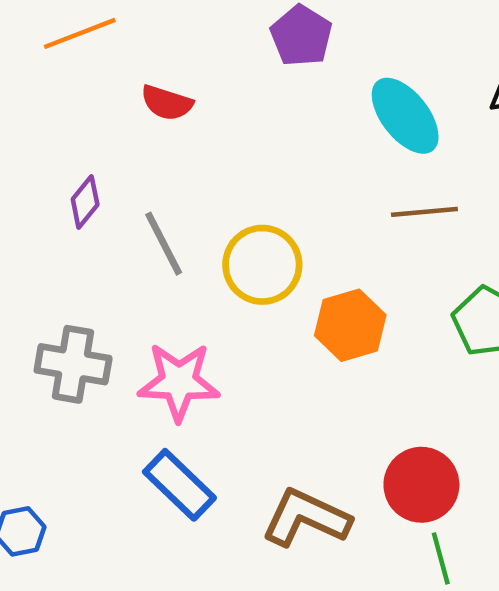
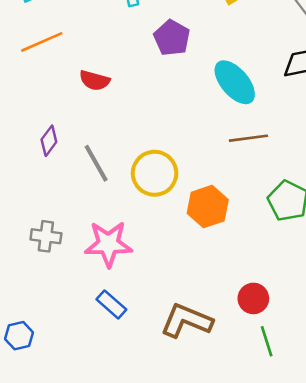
gray cross: (73, 364) -> (46, 236), size x0.7
blue rectangle: (179, 485) -> (111, 304), size x0.7
red circle: (421, 485) -> (253, 298), size x0.7

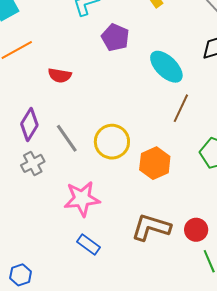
brown line: (248, 138) -> (181, 108), turned -52
purple diamond: (49, 141) -> (29, 125), size x1.4
gray cross: (46, 236) -> (33, 163), moved, turned -30
brown L-shape: (186, 321) -> (151, 227), moved

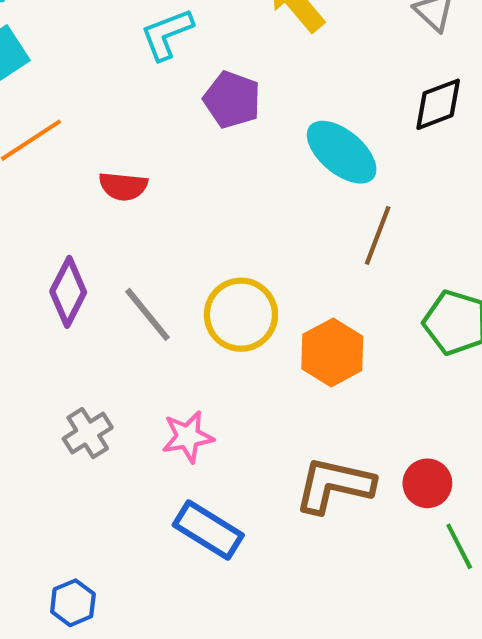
gray cross: (33, 163) -> (88, 433), moved
pink star: (82, 199) -> (188, 437), size x0.7
blue rectangle: (89, 245) -> (208, 530), size x1.4

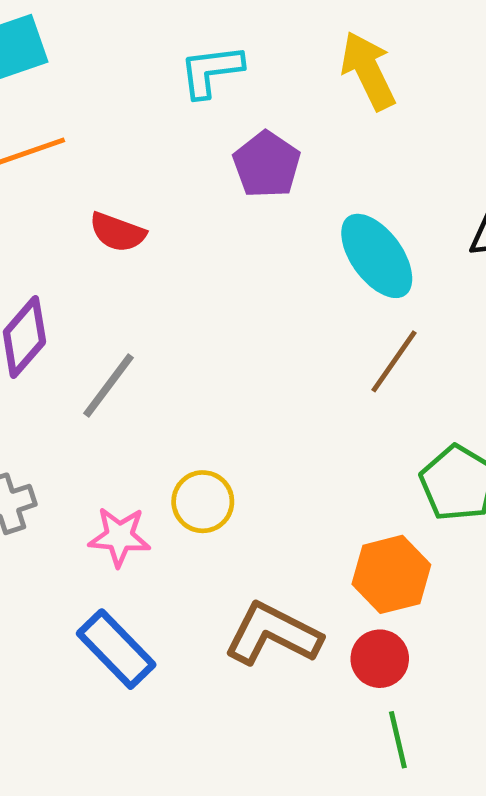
gray line: (147, 314) -> (109, 386), turned 62
yellow circle: (241, 315) -> (203, 502), moved, size x0.7
orange hexagon: (332, 352) -> (391, 574), moved

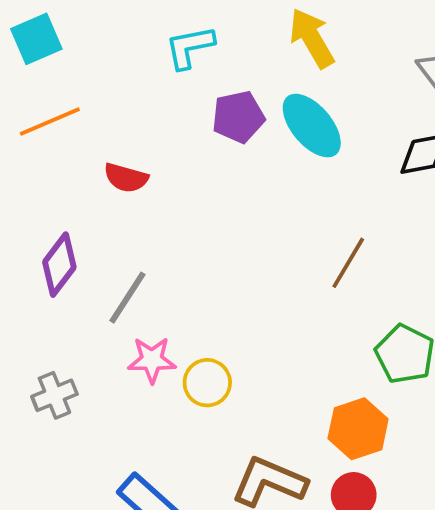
purple pentagon: (267, 165) -> (238, 117), turned 30
cyan ellipse: (377, 256) -> (312, 126), moved
pink star: (119, 537) -> (152, 360), moved

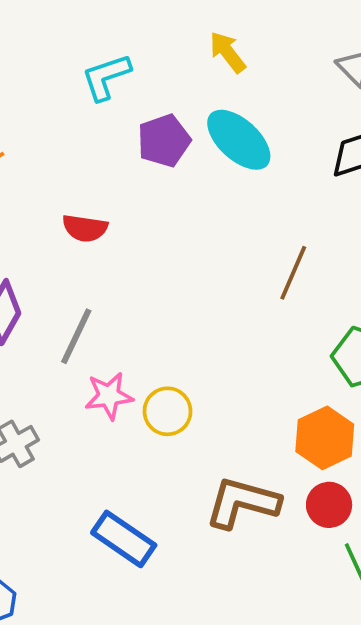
yellow arrow: (312, 38) -> (228, 52), size x0.7
red semicircle: (126, 178) -> (85, 228), moved

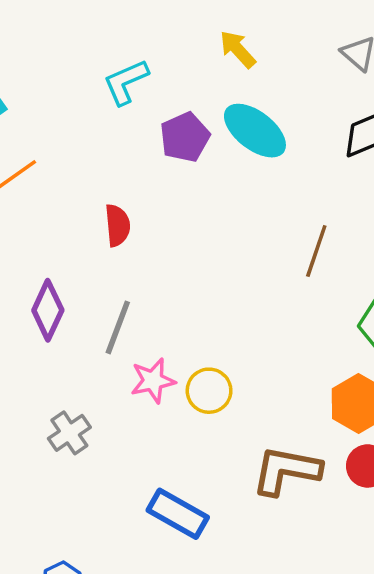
red semicircle: (85, 228) -> (117, 225), turned -99

